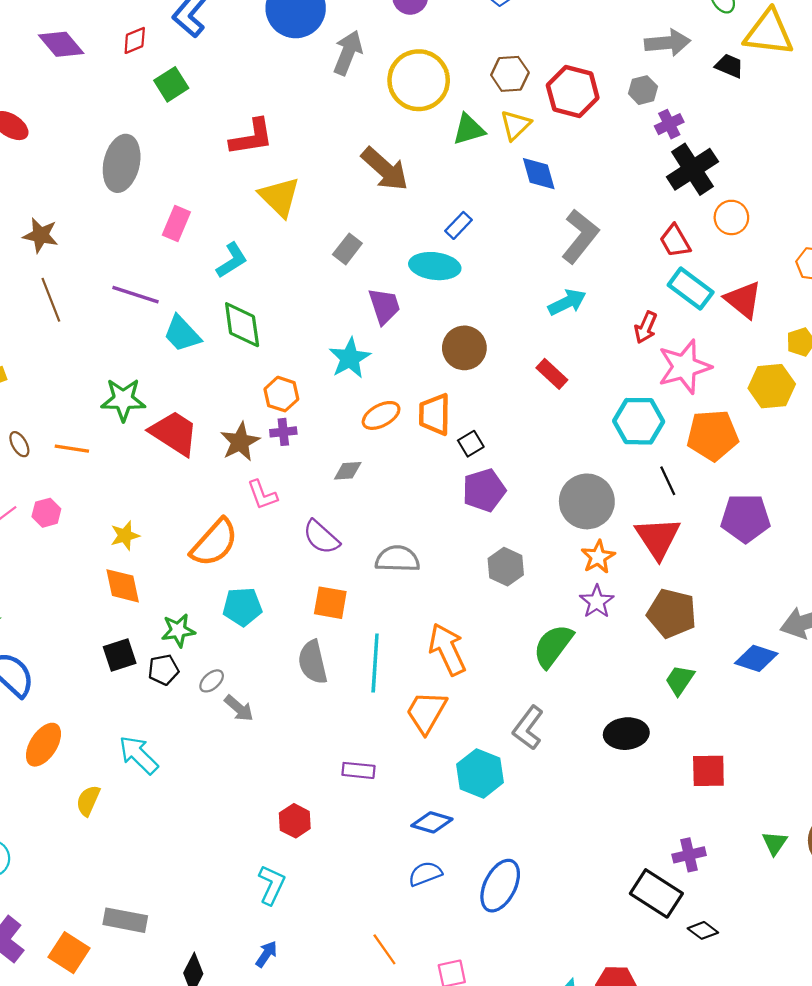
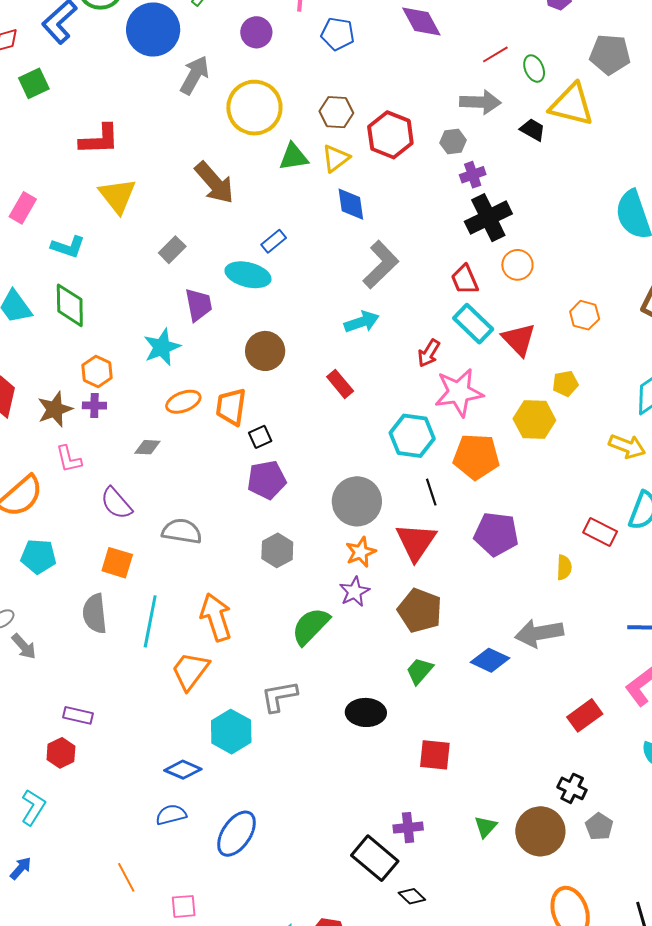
cyan L-shape: (232, 260) -> (68, 247), turned 44
gray L-shape: (528, 728) -> (279, 696), turned 36
purple rectangle: (358, 770) -> (78, 715), moved

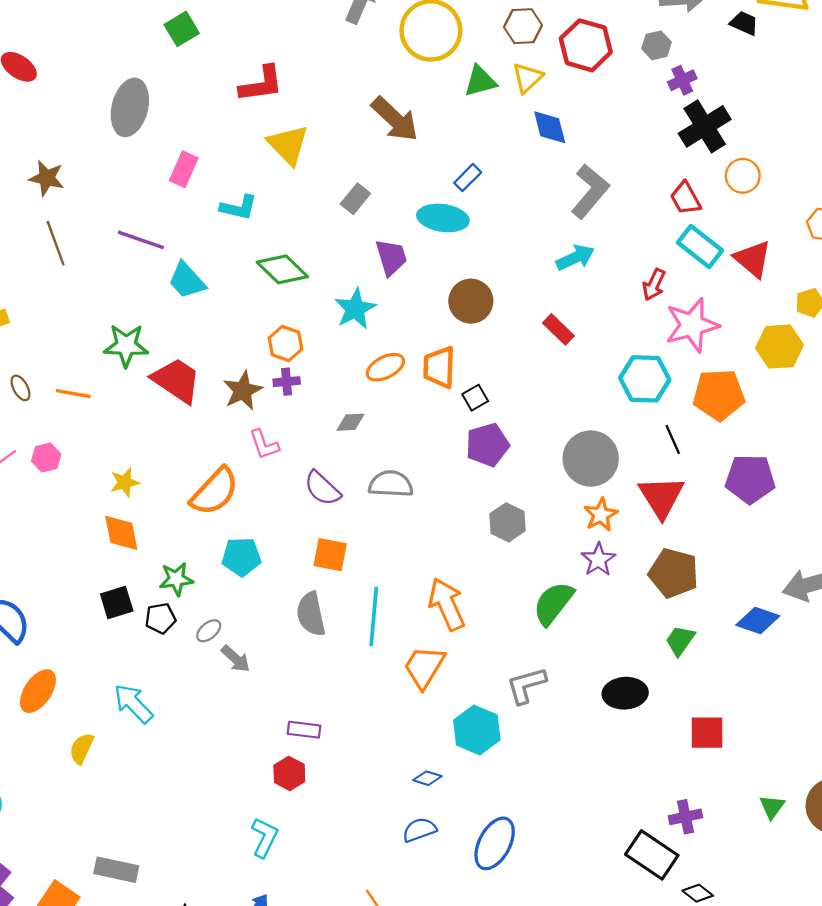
green diamond: (70, 305) -> (282, 269), moved, turned -39
gray semicircle: (182, 531) -> (391, 484), moved
blue diamond: (183, 770) -> (427, 778), size x0.7

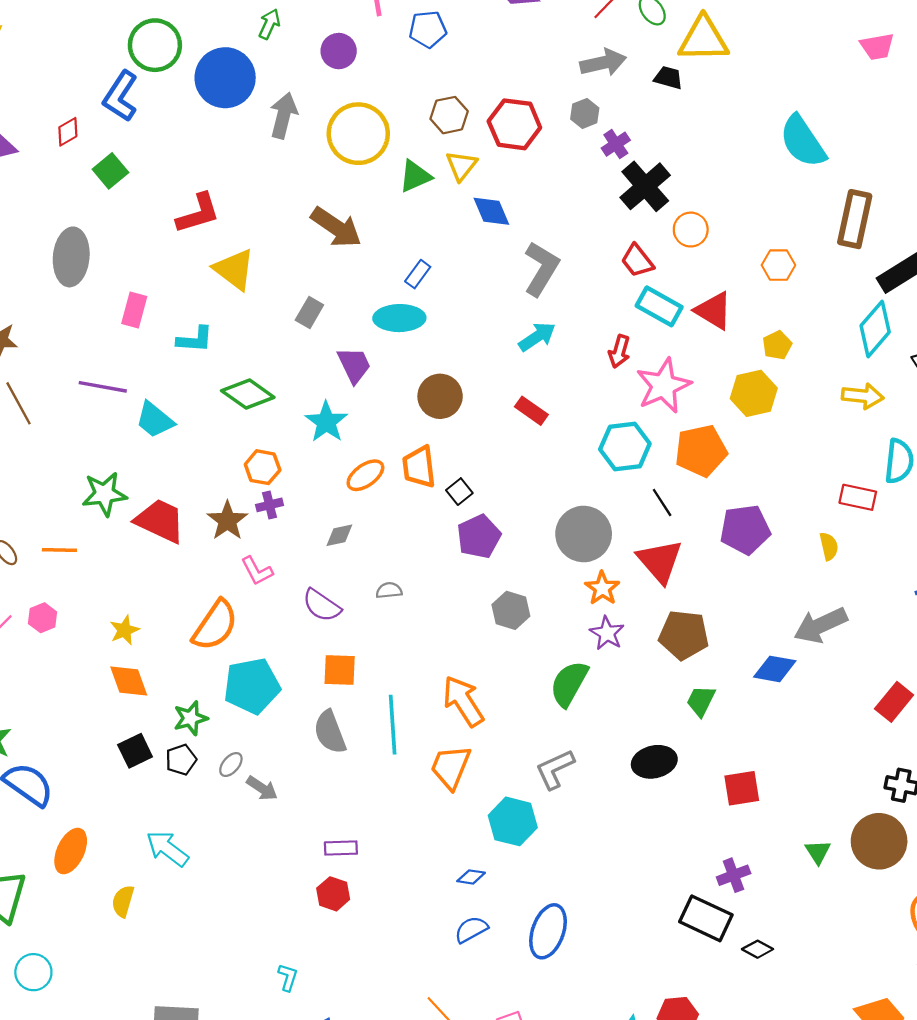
gray semicircle: (391, 484) -> (389, 590), size x0.6
cyan pentagon: (241, 557) -> (252, 686), size x1.4
cyan L-shape: (264, 837) -> (288, 977), moved, size x0.7

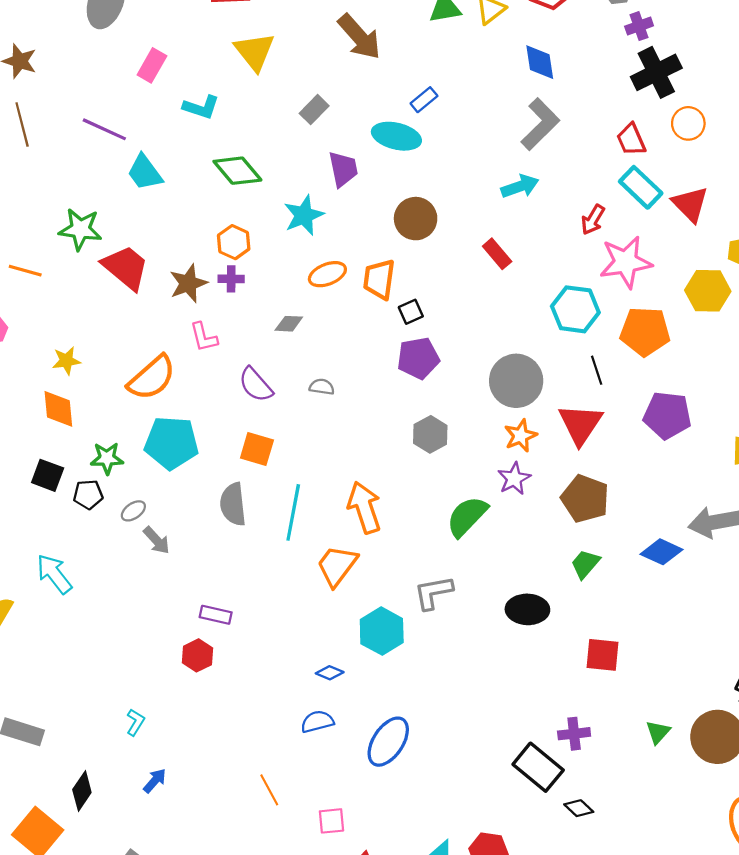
blue diamond: (491, 211) -> (540, 62), moved
black square: (135, 751) -> (48, 475), turned 32

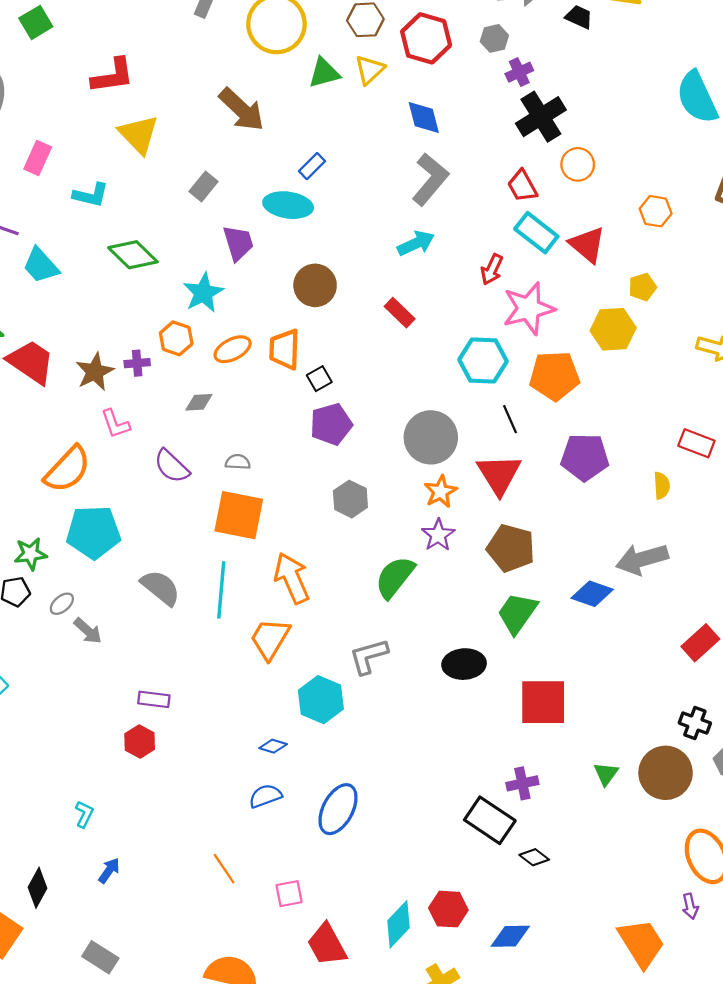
orange hexagon: (234, 242) -> (176, 338), moved
orange square: (257, 449) -> (239, 515), moved, size x1.5
gray semicircle: (233, 504) -> (161, 588), turned 141
green trapezoid: (585, 564) -> (517, 613), size x1.4
red square: (602, 655) -> (543, 702), size x1.4

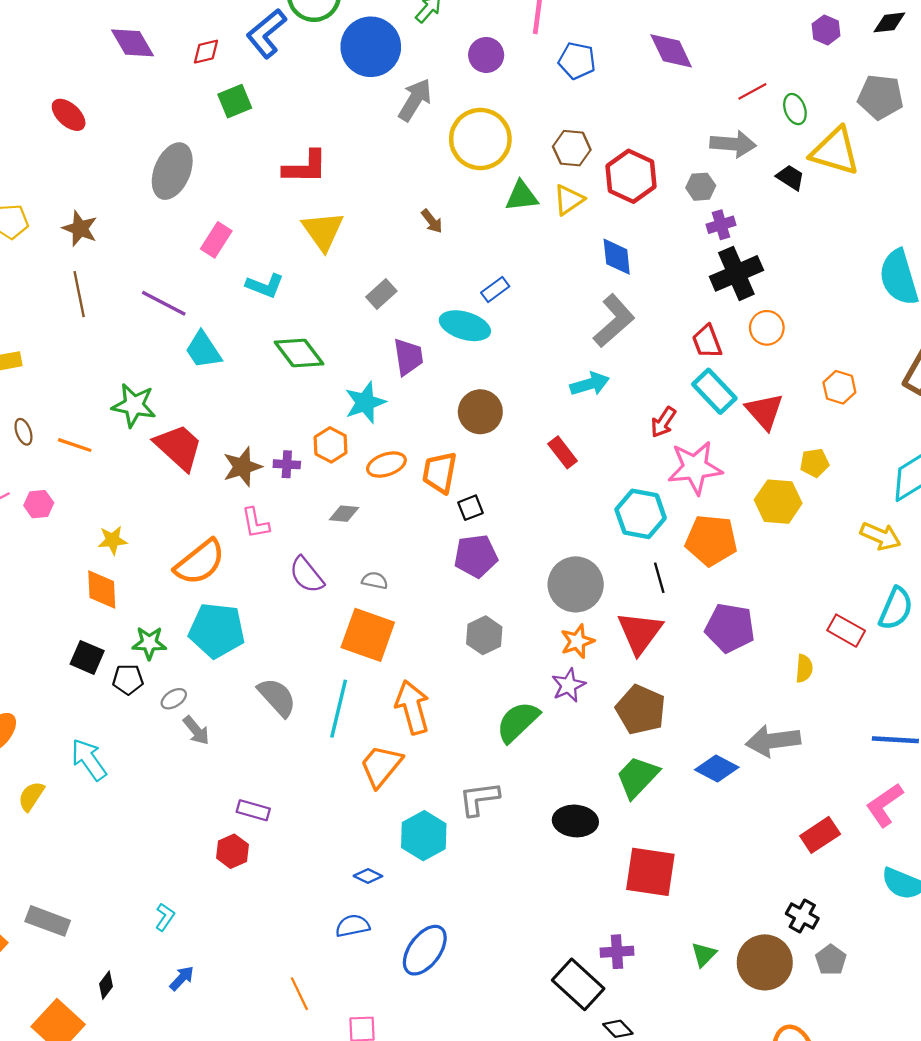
brown arrow: (242, 110) -> (432, 221), size x0.5
black diamond: (38, 888) -> (106, 985), size x0.7

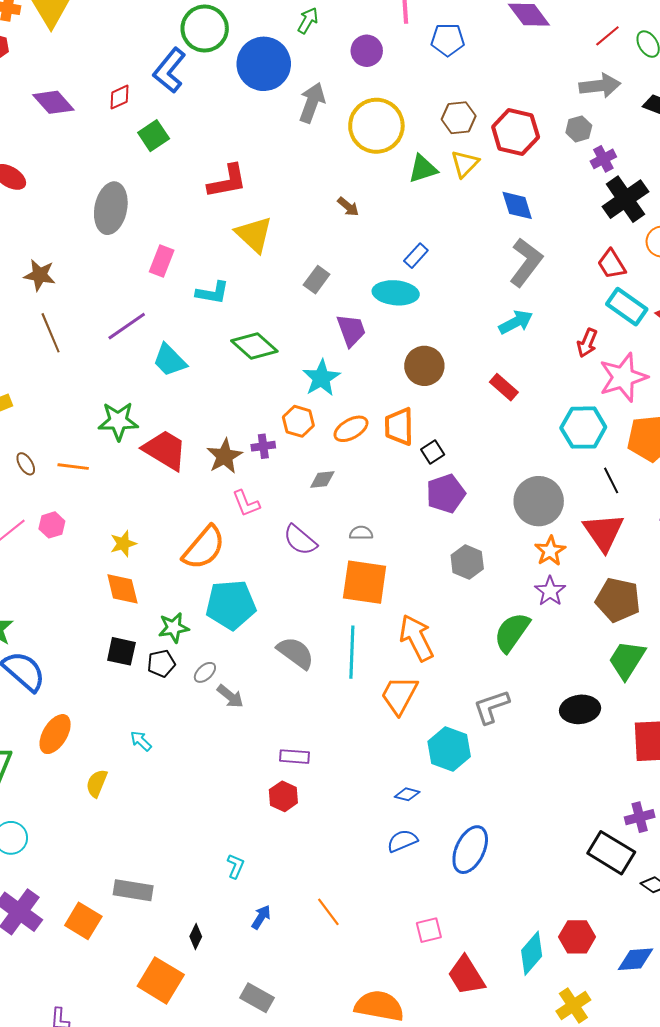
purple line: (164, 303) -> (127, 326), turned -51
cyan arrow: (89, 760) -> (141, 741), size x0.6
orange line: (299, 994) -> (328, 912), moved

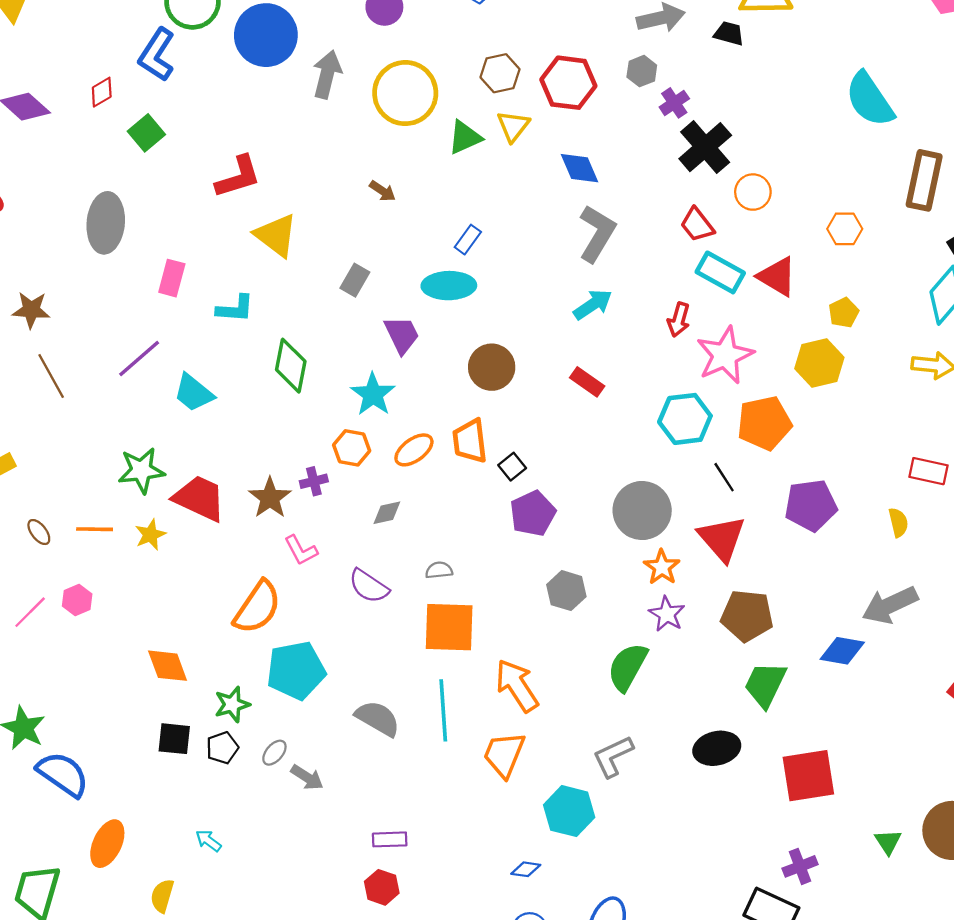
green diamond: (254, 346) -> (291, 366), turned 66
yellow star: (123, 544) -> (150, 535), moved

